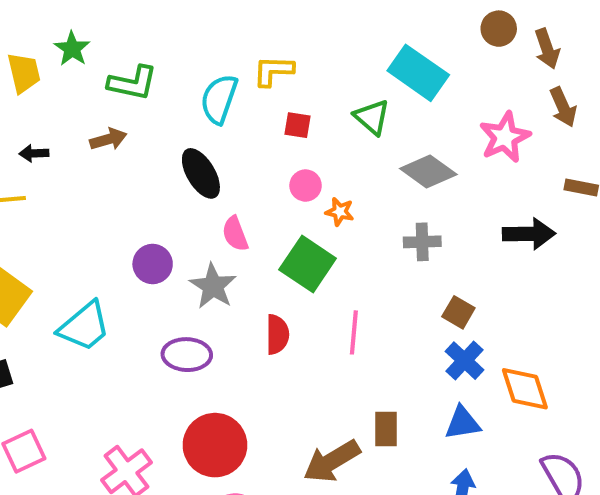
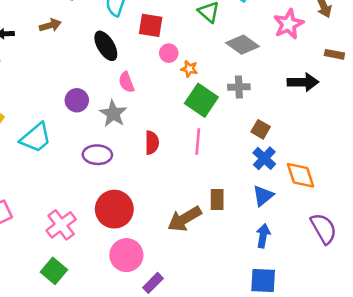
red square: (297, 125) -> (151, 25), moved, size x1.5
green square: (308, 264) -> (201, 100), moved
blue triangle: (462, 423) -> (263, 196), turned -30

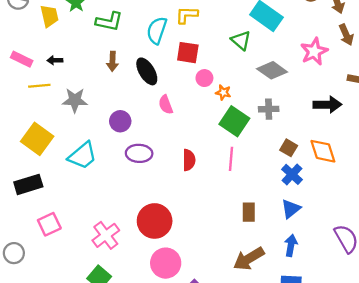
brown arrow: (50, 25) -> (112, 61), moved, turned 108
gray star: (113, 114) -> (75, 100), moved, turned -30
purple ellipse: (97, 155) -> (139, 153), moved
orange diamond: (301, 175) -> (323, 151), moved
brown arrow: (184, 219) -> (249, 259), moved

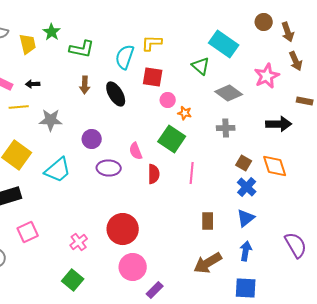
pink semicircle: (166, 105) -> (136, 151), moved
green square: (234, 121) -> (172, 139), moved
pink cross: (106, 235) -> (79, 242), size x0.7

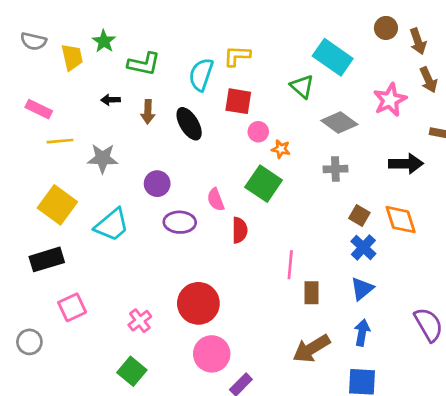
black arrow: (33, 84) -> (111, 100), moved
pink line: (192, 173) -> (290, 265), moved

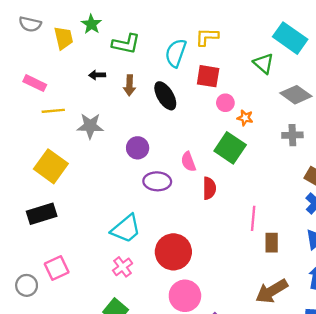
cyan trapezoid: (112, 225) -> (126, 229), moved
pink square: (72, 307) -> (57, 268), moved

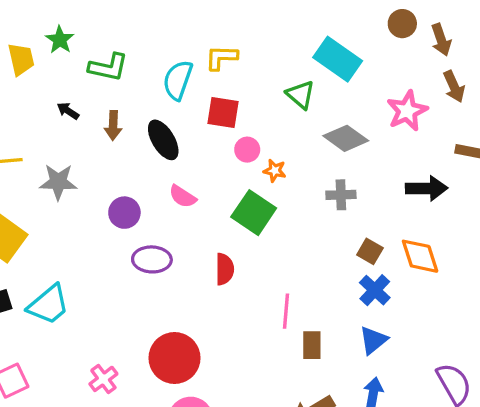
black arrow: (97, 75) -> (68, 111), turned 35
pink semicircle: (188, 162) -> (183, 196), moved, turned -36
cyan trapezoid: (126, 229) -> (48, 305), moved

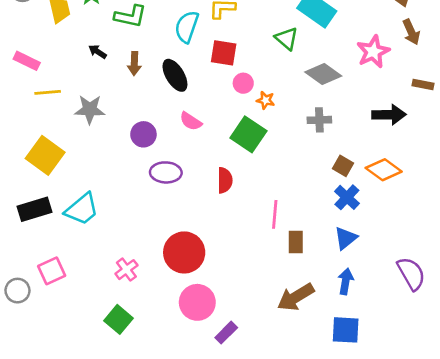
orange diamond: (420, 256) -> (384, 170), turned -36

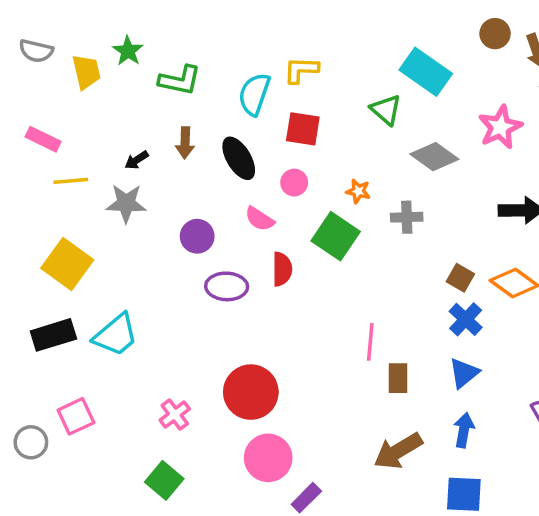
black arrow: (98, 52) -> (137, 160), moved, turned -66
pink circle: (243, 83) -> (294, 183), moved
gray cross: (319, 120) -> (407, 217), moved
red semicircle: (225, 180) -> (282, 269), moved

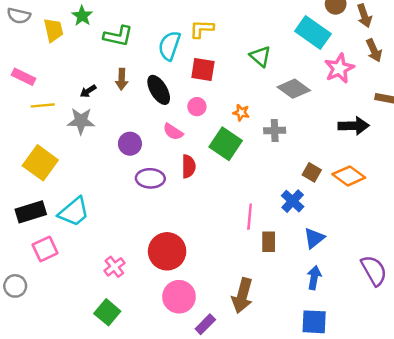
cyan rectangle: (426, 72) -> (313, 32), moved
blue cross: (466, 319) -> (293, 201), moved
pink square: (76, 416) -> (45, 249), moved
brown arrow: (398, 451) -> (242, 296), moved, turned -44

